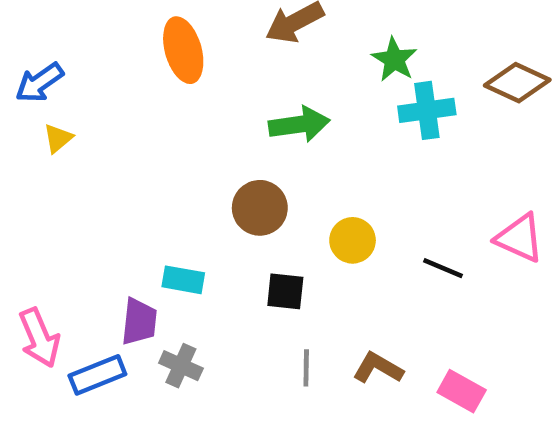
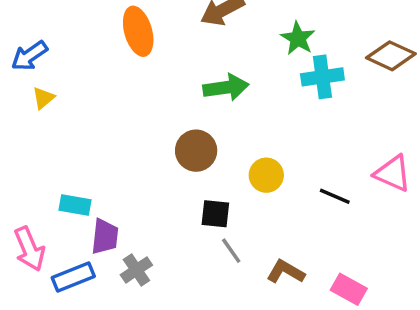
cyan rectangle: (183, 280) -> (75, 205), moved
gray cross: (181, 366) -> (136, 270), turned 32
gray line: (306, 368) -> (231, 251), moved, turned -36

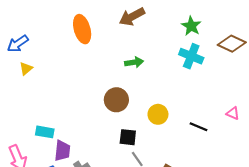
green star: (298, 38) -> (191, 26), moved
cyan cross: (322, 77) -> (191, 56), turned 30
green arrow: (226, 87) -> (134, 62), size x0.7
pink triangle: (393, 173) -> (233, 113), size x0.6

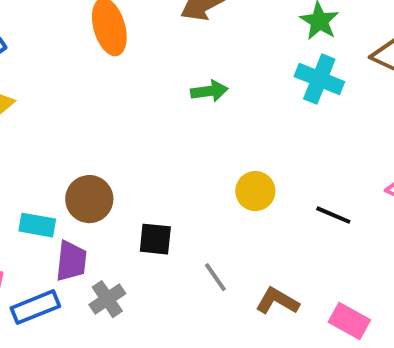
brown circle: (116, 100) -> (89, 199), moved
black square: (128, 137) -> (155, 239), moved

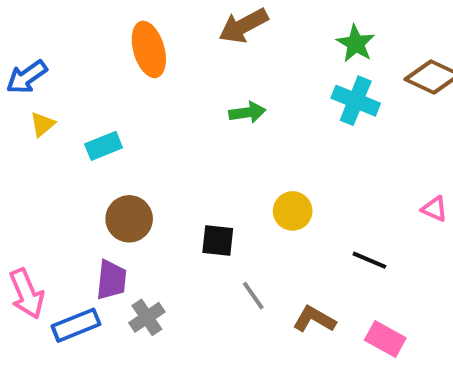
black line: (333, 215) -> (369, 260), moved
cyan rectangle: (37, 225) -> (104, 146), moved, turned -32
black square: (155, 239) -> (218, 240), moved

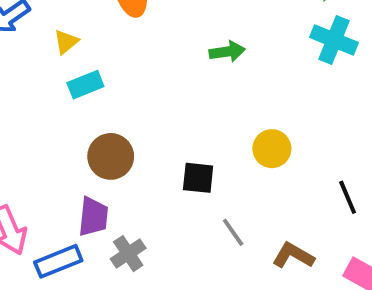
yellow triangle: (42, 124) -> (66, 42), moved
black line: (369, 260) -> (348, 197), turned 44

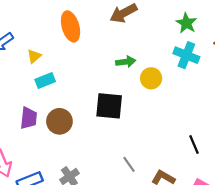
yellow circle: (272, 149) -> (151, 78), moved
black square: (198, 178) -> (109, 106), moved, size x1.5
purple trapezoid: (93, 217) -> (29, 118), moved

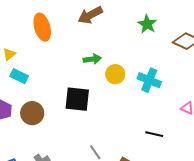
cyan cross: (186, 55) -> (149, 80), moved
cyan rectangle: (45, 81) -> (19, 76), turned 48
black line: (194, 145) -> (154, 134), turned -54

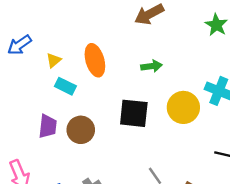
orange ellipse: (42, 27) -> (95, 60), moved
yellow circle: (115, 74) -> (183, 107), moved, size x1.4

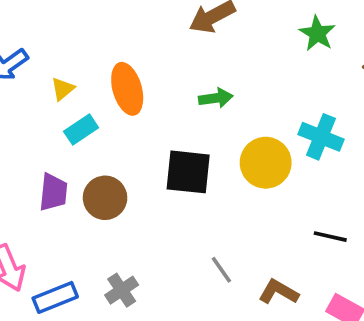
cyan rectangle: (65, 86) -> (81, 129), turned -60

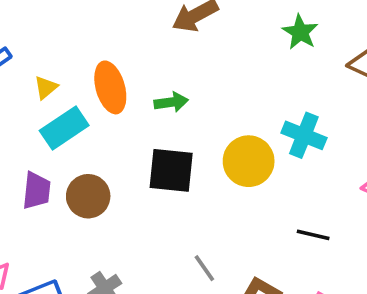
green arrow: (216, 98) -> (171, 102), moved
cyan rectangle: (81, 129) -> (64, 128), size x1.4

